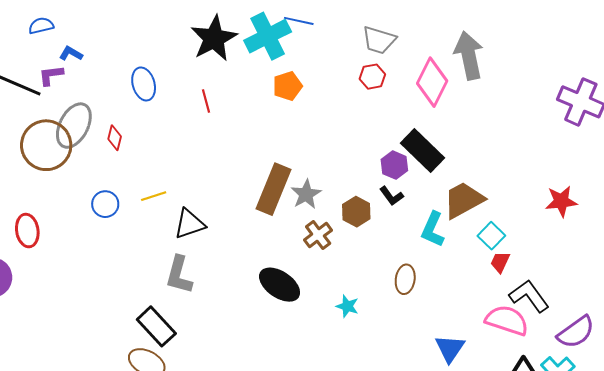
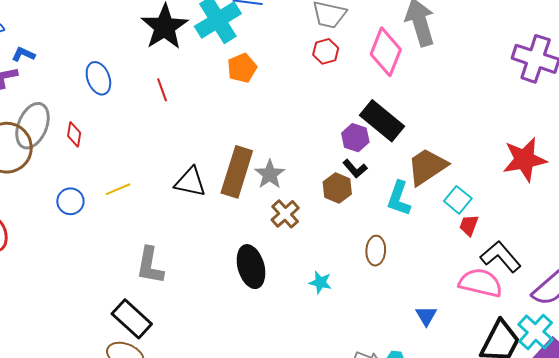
red star: (561, 201) -> (525, 159), size x1.4
brown hexagon: (356, 212) -> (337, 188), moved
black triangle: (189, 224) -> (190, 182), moved, turned 36
black ellipse: (280, 285) -> (251, 267), turned 45
blue triangle: (450, 348) -> (426, 316), size x0.7

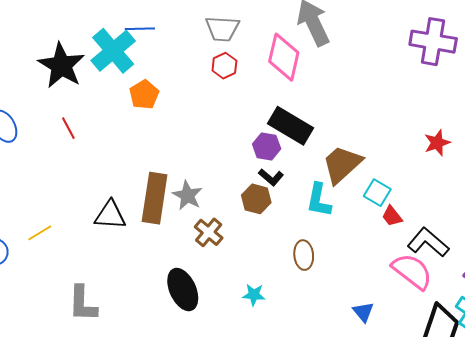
red star: (525, 159) -> (437, 143), size x0.6
red trapezoid: (469, 225) -> (392, 216), turned -50
pink semicircle: (481, 283) -> (412, 271), turned 33

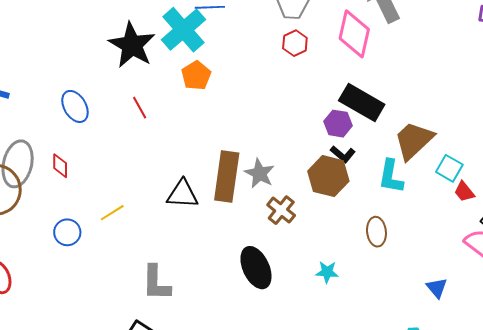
orange pentagon: (144, 95) -> (196, 75), moved
brown hexagon: (256, 199) -> (328, 176), size x1.4

